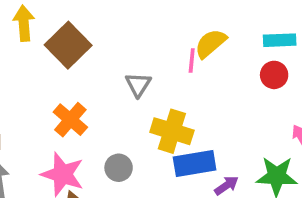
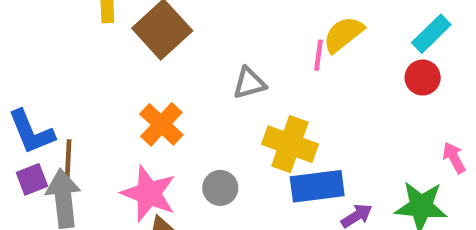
cyan rectangle: (280, 40) -> (431, 34), turned -44
gray triangle: (138, 85) -> (249, 83), turned 40

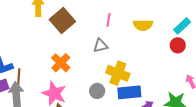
yellow semicircle: (343, 34) -> (143, 25), turned -144
pink line: (319, 55) -> (108, 20), moved
gray circle: (220, 188) -> (97, 91), moved

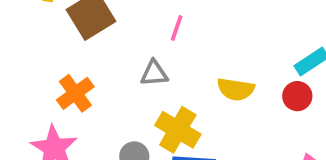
yellow semicircle: (143, 25) -> (236, 89), moved

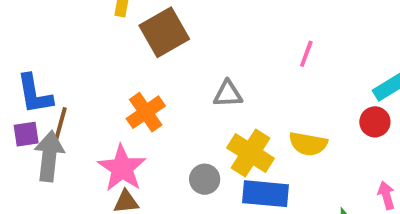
pink line: (177, 28) -> (306, 54), moved
yellow semicircle: (236, 89) -> (308, 144), moved

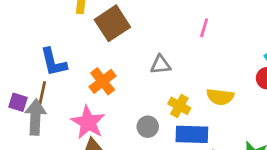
pink line: (306, 54) -> (204, 28), moved
blue L-shape: (35, 94) -> (53, 62), moved
purple square: (26, 134) -> (18, 102), turned 30
yellow cross: (250, 153) -> (179, 106), size x0.7

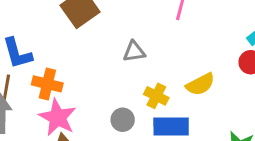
orange cross: (103, 81) -> (47, 84), moved, turned -36
yellow semicircle: (220, 97) -> (200, 84), turned -32

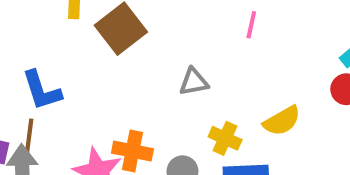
orange cross: (47, 84) -> (132, 151), moved

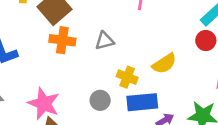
orange cross: (132, 151) -> (62, 40), moved

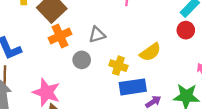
orange cross: (62, 40) -> (60, 36), turned -30
gray circle: (100, 100) -> (82, 60), moved

